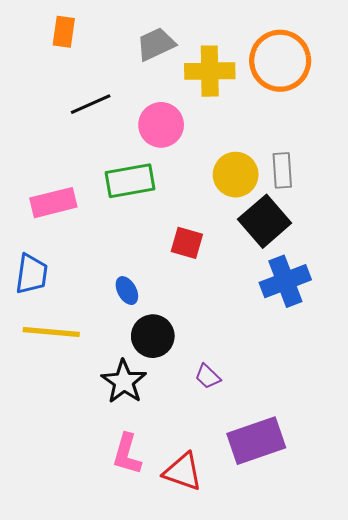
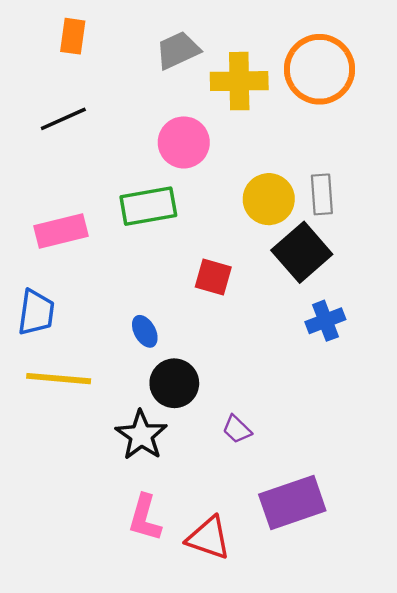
black line: (91, 104) -> (63, 119), moved
blue cross: (285, 281) -> (325, 321), size x0.7

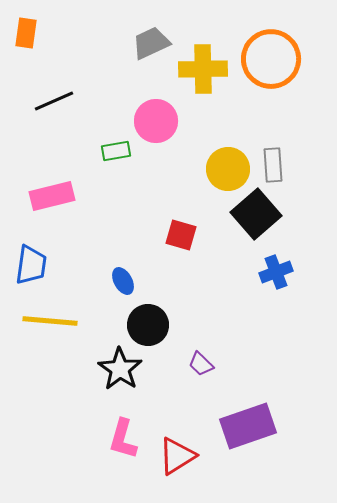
orange rectangle: (73, 36) -> (26, 33), moved
green rectangle: (148, 206) -> (116, 151), moved, size x0.6
red triangle: (209, 538) -> (177, 456), turned -51

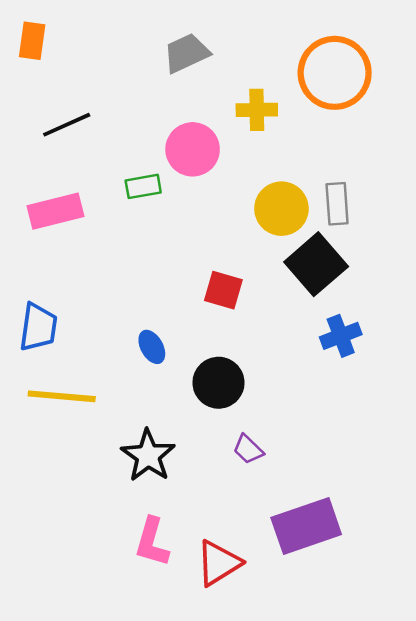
yellow cross: (203, 69) -> (257, 110), moved, size x0.7
pink rectangle: (52, 196) -> (56, 211), moved
black circle: (148, 325) -> (218, 383), moved

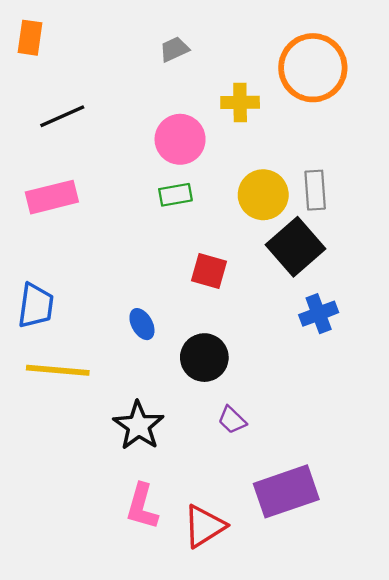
gray trapezoid: (186, 53) -> (174, 49), size x0.7
green rectangle: (143, 186) -> (175, 195), moved

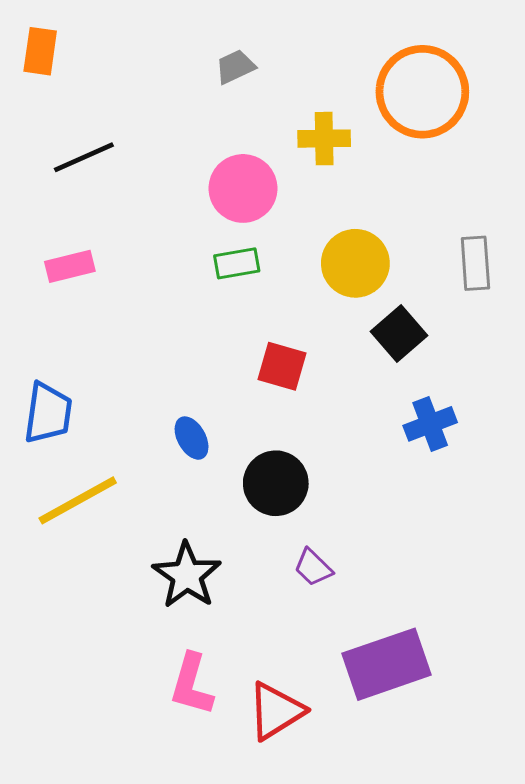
gray rectangle: (315, 190) -> (475, 263), moved
pink rectangle: (52, 197) -> (70, 266), size x0.7
black square: (296, 247) -> (399, 334), size x0.7
yellow line: (58, 370) -> (78, 500), turned -34

